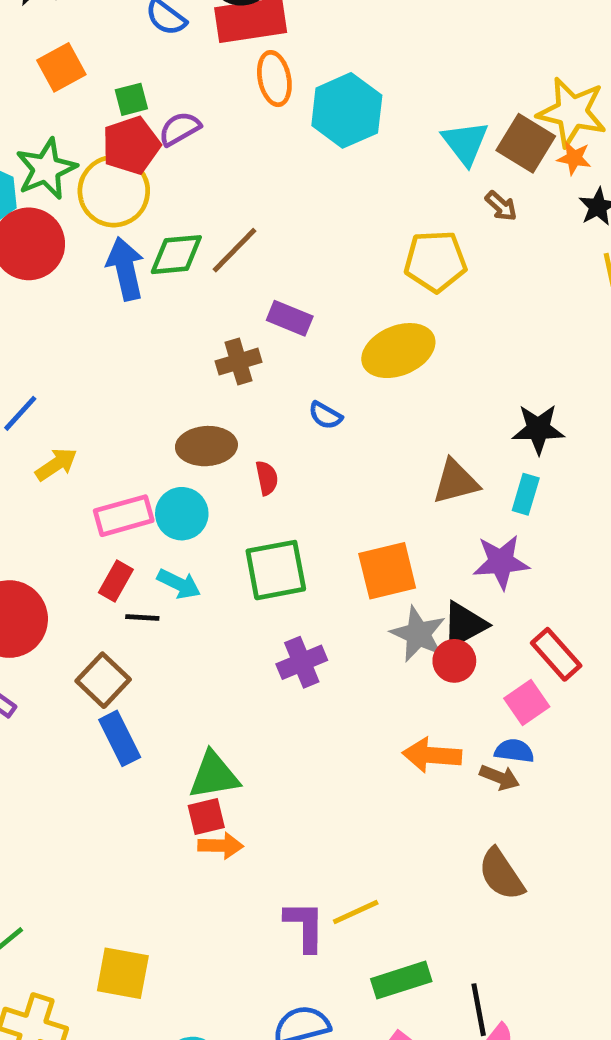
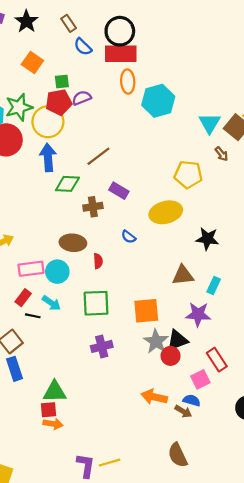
orange square: (61, 67) -> (32, 62), turned -35
green diamond: (176, 255) -> (67, 184), moved
black star: (538, 429) -> (207, 239), moved

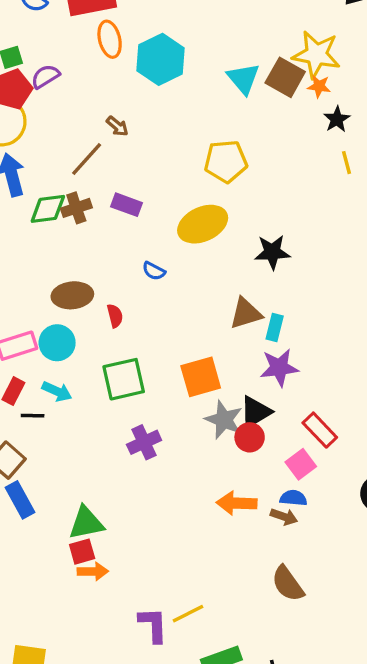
brown arrow: (222, 154) -> (117, 126), moved
brown cross: (93, 207) -> (76, 208), moved
cyan rectangle: (214, 285) -> (275, 328), moved

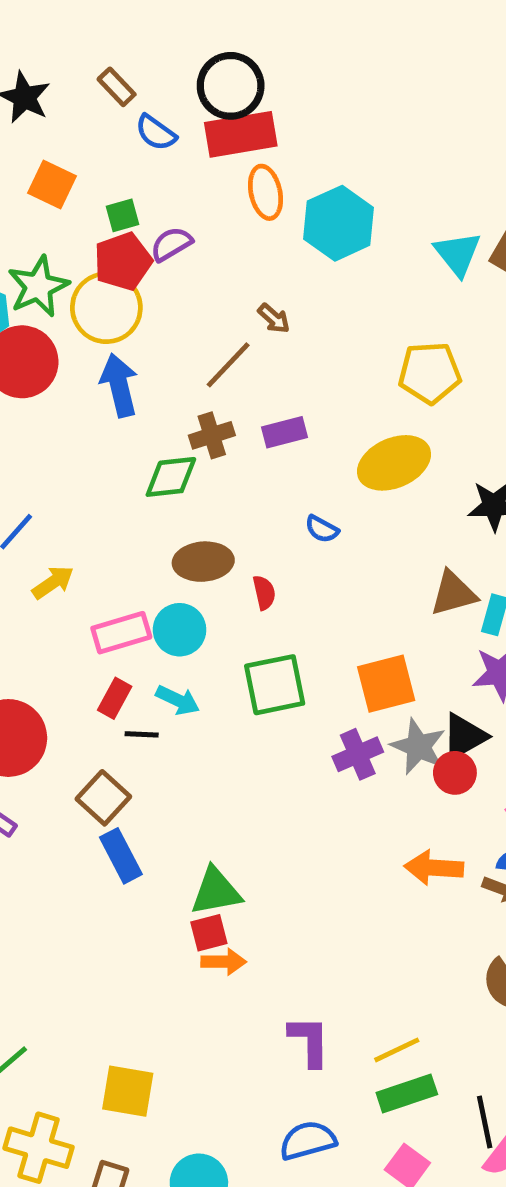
purple rectangle: (127, 205) -> (285, 432), turned -36
green diamond: (48, 209) -> (171, 477), moved
purple cross: (144, 442) -> (358, 754), moved
yellow line: (188, 614) -> (397, 1050), moved

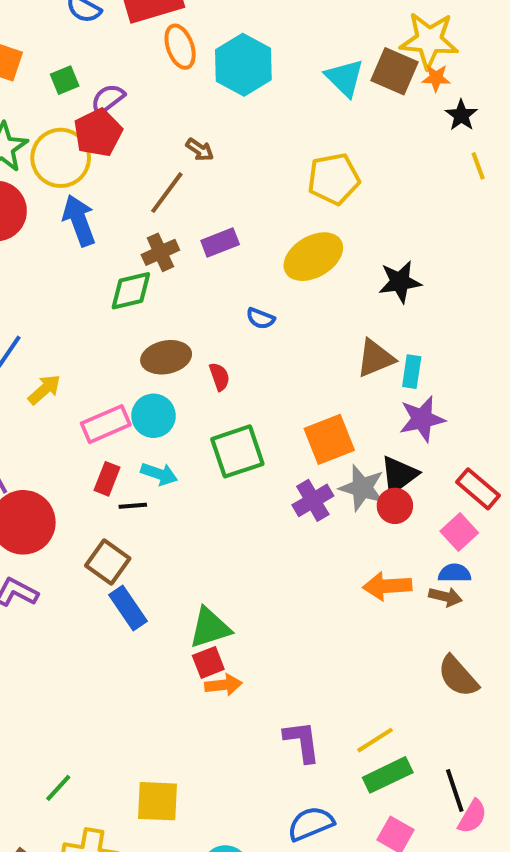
red pentagon: (123, 261) -> (98, 133), moved

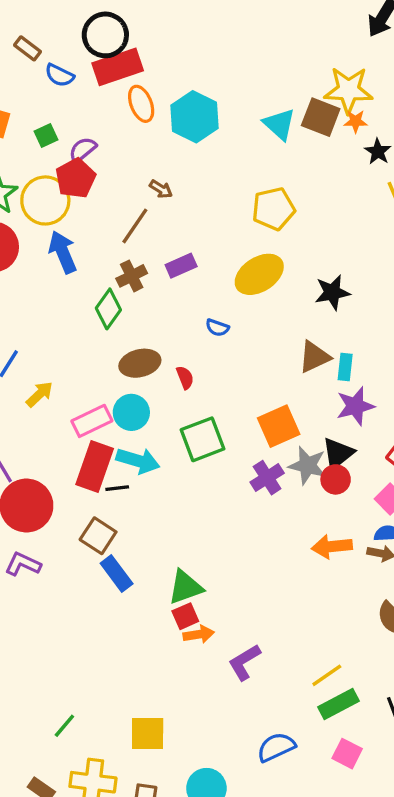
green diamond: (131, 291) -> (108, 309), turned -39
cyan arrow: (159, 474) -> (138, 461), size x1.4
red rectangle: (107, 479) -> (95, 466), size x1.8
purple L-shape: (302, 742) -> (244, 662), moved, turned -111

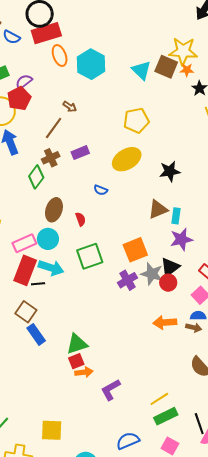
brown ellipse: (140, 363) -> (54, 210), turned -60

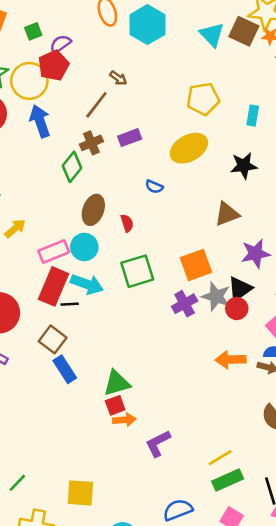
cyan rectangle: (176, 216) -> (253, 116), moved

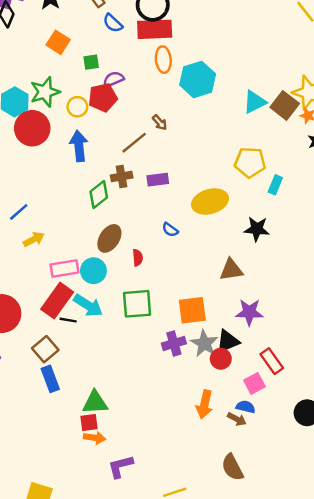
cyan triangle: (212, 35) -> (255, 102), turned 35
yellow circle: (29, 81) -> (77, 107), size x0.6
yellow pentagon: (203, 99) -> (250, 162), moved
orange arrow: (231, 360) -> (204, 404), turned -88

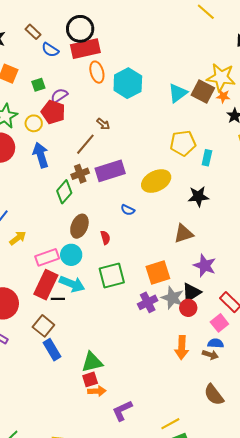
red pentagon: (103, 98) -> (53, 112), turned -30
purple rectangle: (158, 180) -> (110, 171), size x1.6
purple star: (249, 312) -> (205, 266), turned 30

